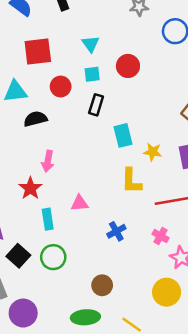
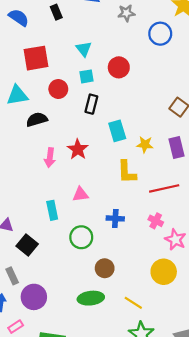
red star: (30, 188) -> (78, 149), moved
blue cross: (116, 231) -> (115, 218), turned 35
green circle: (53, 257) -> (81, 237), moved

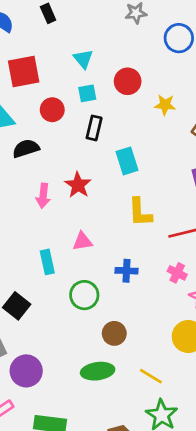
yellow star: (145, 145) -> (165, 105), moved

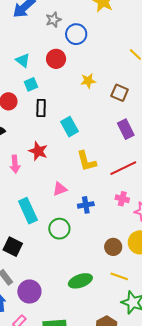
blue circle: (179, 38) -> (76, 34), moved
red circle: (128, 81) -> (56, 59), moved
pink triangle: (82, 241) -> (60, 189), moved
cyan rectangle: (47, 262) -> (28, 211), size x1.4
brown circle: (114, 333) -> (113, 247), moved

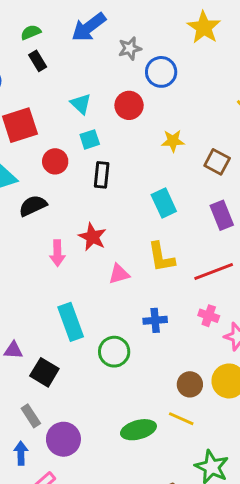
cyan rectangle: (70, 127) -> (164, 203), moved
pink triangle: (60, 189) -> (119, 274), moved
yellow line: (119, 276) -> (181, 419), moved

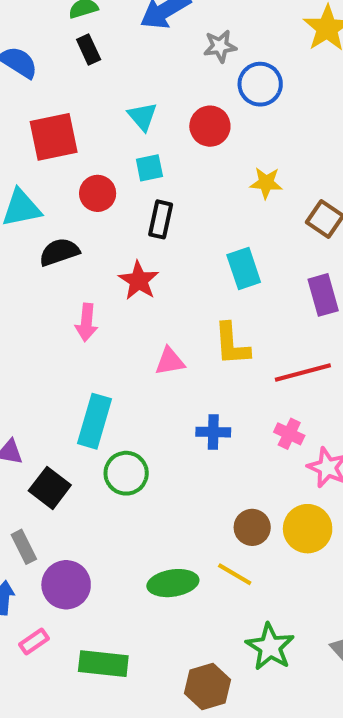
red star: (92, 237) -> (139, 281), moved
cyan rectangle: (71, 322) -> (94, 421), turned 30
green circle: (114, 352) -> (126, 473), moved

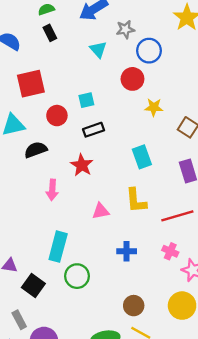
cyan triangle: (142, 116) -> (98, 49), moved
red circle: (210, 126) -> (132, 79), moved
black rectangle: (161, 219) -> (94, 130), turned 60
brown circle: (252, 527) -> (134, 306), moved

